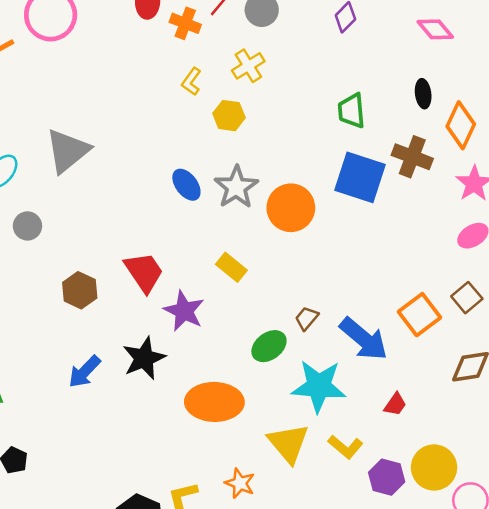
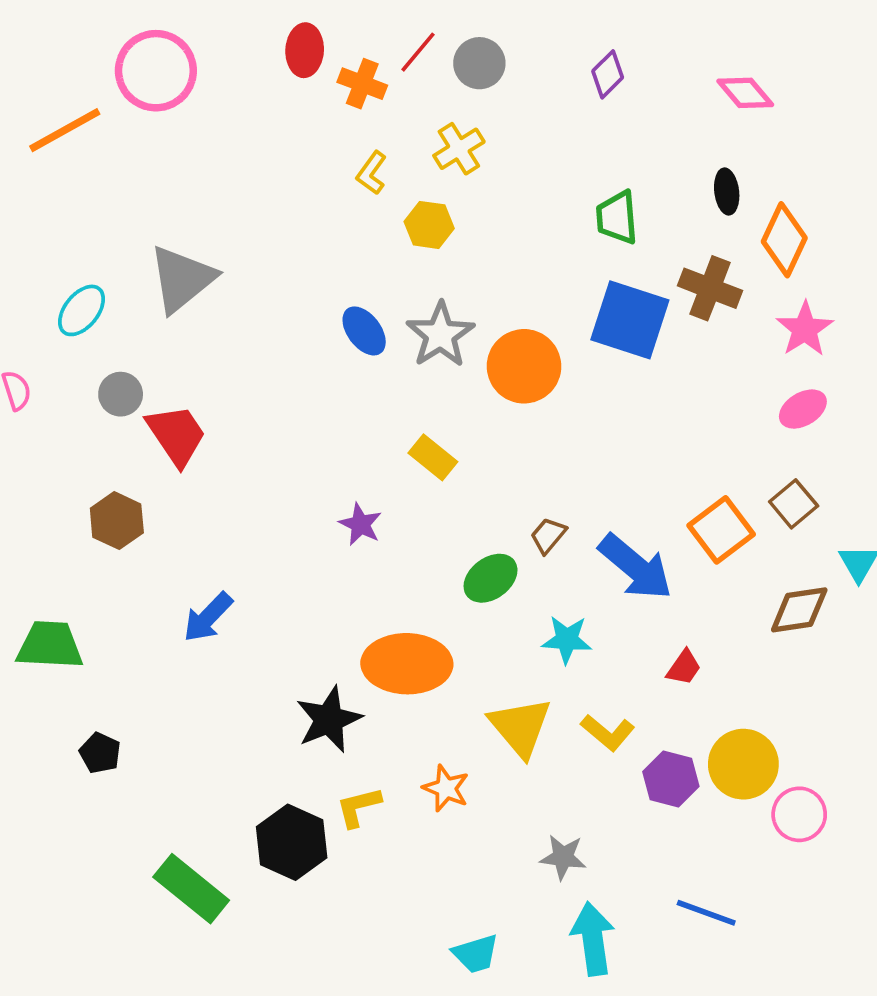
red trapezoid: (144, 272) -> (176, 435), moved
brown hexagon: (80, 290) -> (117, 521), moved
purple star: (184, 311) -> (360, 524), size x0.7
black star: (144, 358) -> (329, 720), moved
cyan star: (319, 386) -> (567, 640), size x0.6

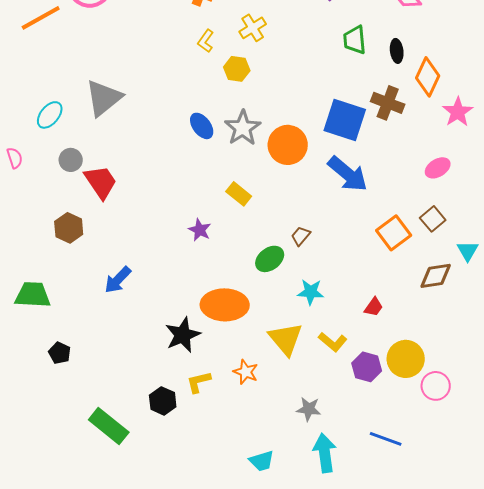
green trapezoid: (617, 218) -> (355, 40), moved
pink star: (805, 329) -> (458, 112), moved
blue arrow: (636, 567) -> (348, 174), moved
black hexagon: (292, 842) -> (163, 401), size x0.7

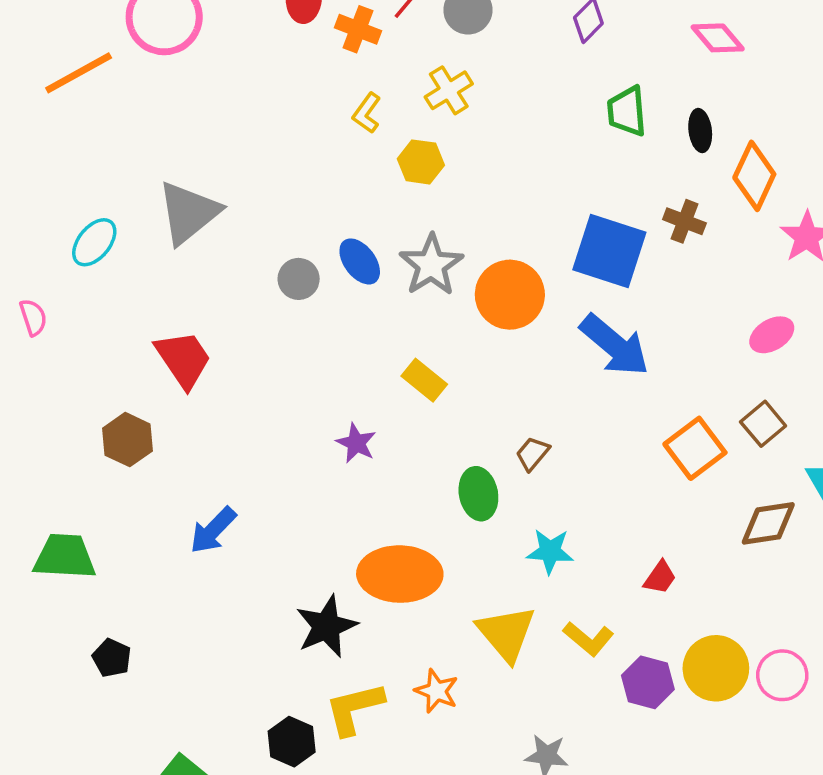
brown cross: (388, 103) -> (684, 221), size x0.7
gray circle: (71, 160) -> (299, 279), moved
green ellipse: (270, 259) -> (478, 494), turned -64
yellow L-shape: (199, 382) -> (354, 708), size x1.4
pink circle: (436, 386) -> (782, 675), moved

